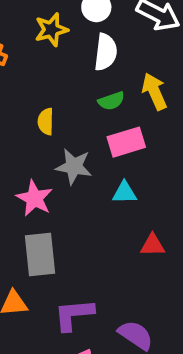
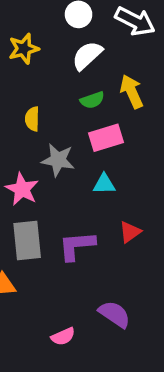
yellow star: (51, 30) -> (24, 49), moved
white semicircle: (106, 52) -> (87, 56), turned -140
red triangle: (153, 245) -> (130, 232), turned -35
purple L-shape: (74, 315) -> (77, 246), moved

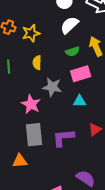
yellow star: (24, 49) -> (31, 33), moved

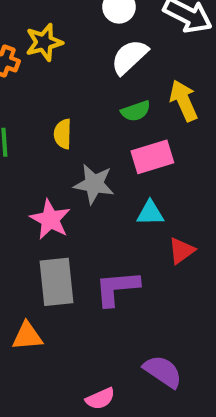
yellow star: (31, 33) -> (44, 42), moved
red triangle: (95, 130) -> (182, 251), moved

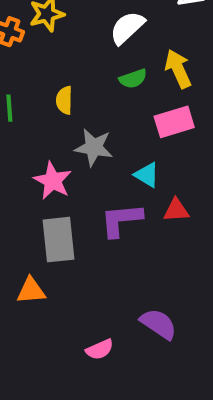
pink rectangle: (152, 157) -> (174, 122), moved
cyan triangle: (150, 213) -> (147, 175), turned 32
red triangle: (182, 251) -> (176, 210), turned 32
purple L-shape: (117, 288) -> (121, 220), moved

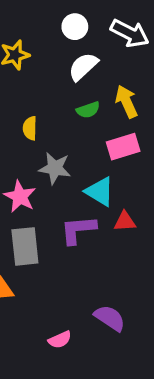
cyan triangle: (147, 175) -> (100, 191), size x1.4

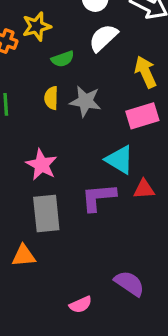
green semicircle: (88, 110) -> (63, 59), moved
gray star: (55, 168) -> (85, 101), moved

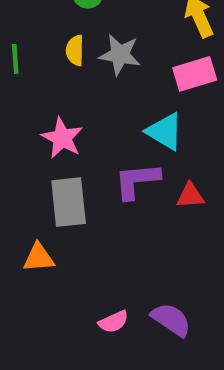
red triangle: (144, 189) -> (190, 196), moved
purple semicircle: (129, 283) -> (171, 320), moved

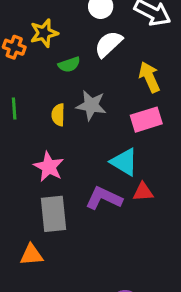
yellow semicircle: (75, 50) -> (58, 115), moved
purple L-shape: (137, 181) -> (104, 198), turned 30
red triangle: (190, 196) -> (143, 192), moved

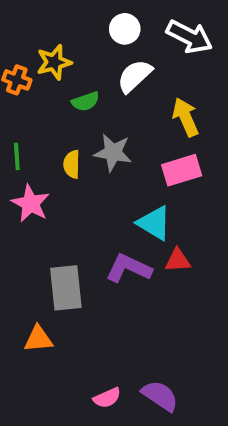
pink star: (49, 167) -> (31, 204), moved

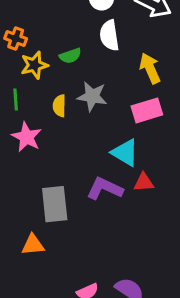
yellow star: (54, 62) -> (34, 65), moved
white semicircle: (135, 76) -> (109, 35), turned -56

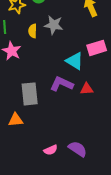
pink rectangle: (147, 110) -> (97, 48), moved
red triangle: (144, 182) -> (87, 89), moved

